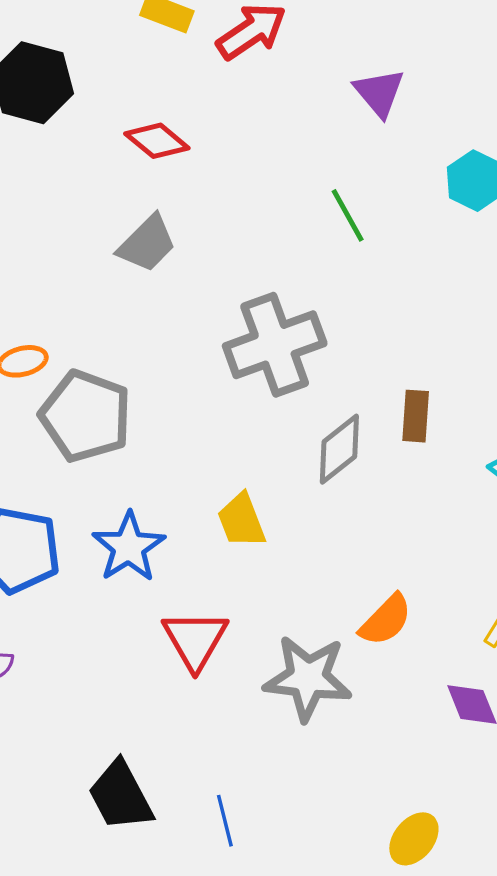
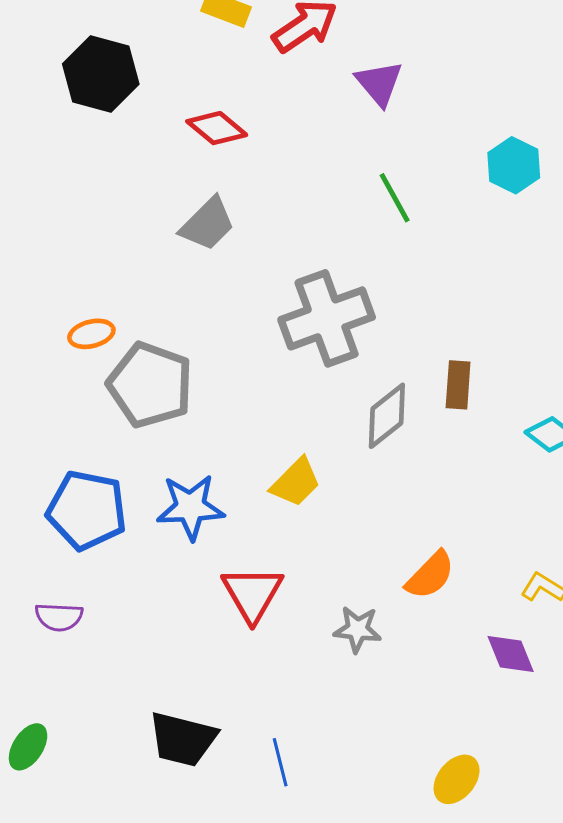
purple triangle: (379, 93) -> (379, 83), moved
yellow trapezoid: (242, 521) -> (296, 482), turned -114
blue star: (129, 547) -> (190, 507), turned 30
gray star: (308, 678) -> (357, 629), size x0.6
black trapezoid: (120, 796) -> (183, 739), turned -48

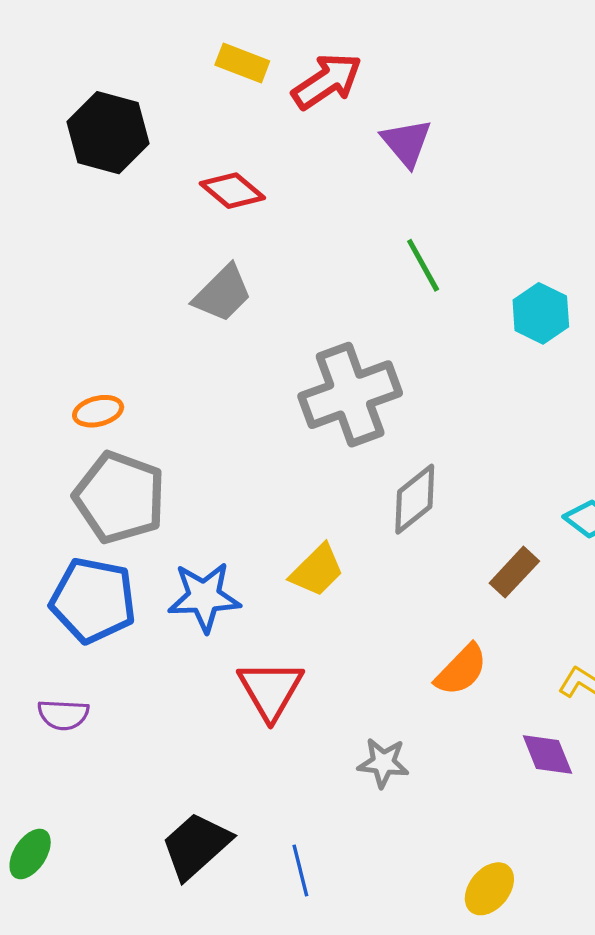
cyan hexagon: (514, 165) -> (541, 313), moved
gray pentagon: (150, 385) -> (120, 497), moved
brown rectangle: (458, 385) -> (514, 572), moved, turned 39
gray star: (357, 629) -> (383, 763), moved
black trapezoid: (183, 739) -> (196, 846), turned 124

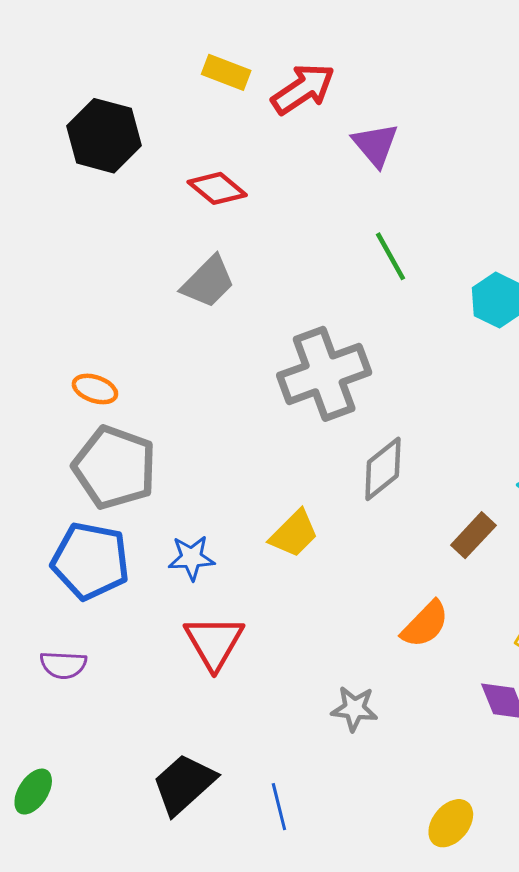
orange ellipse: (98, 411) -> (95, 389), turned 33
blue star: (204, 597) -> (191, 558), size x0.7
red triangle: (271, 690) -> (214, 642), moved

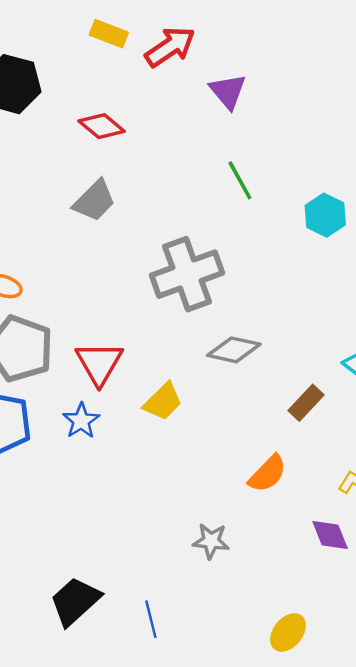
gray diamond: (383, 469) -> (234, 350), turned 51
blue star: (191, 558) -> (81, 421), turned -30
red triangle: (214, 642) -> (99, 363), moved

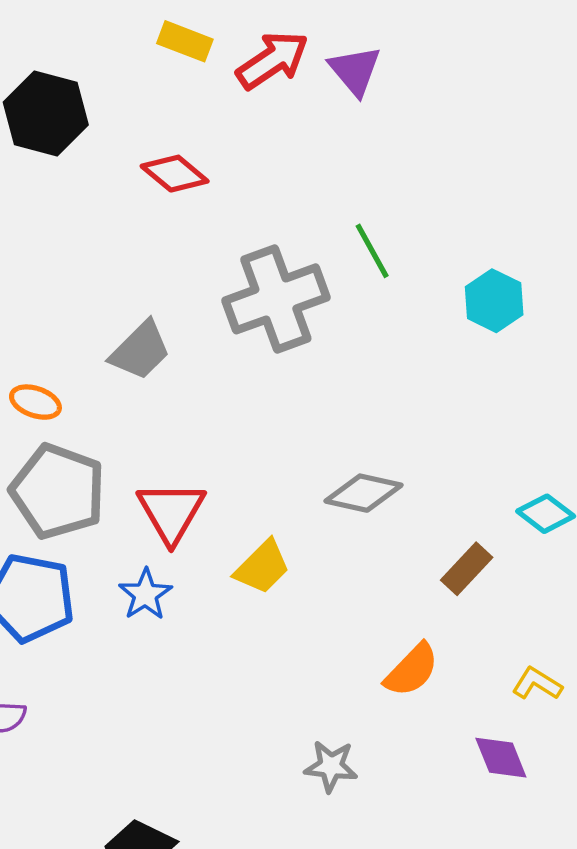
purple triangle: (228, 91) -> (355, 71), moved
gray trapezoid: (94, 201) -> (140, 351), moved
gray cross: (187, 274) -> (276, 299), moved

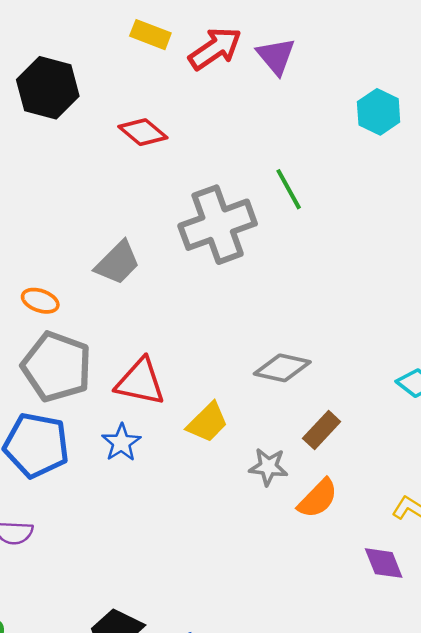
cyan hexagon: (494, 301) -> (379, 112), moved
red triangle: (171, 512) -> (140, 382), turned -48
brown rectangle: (467, 569) -> (322, 430), moved
gray star: (331, 766) -> (268, 467), moved

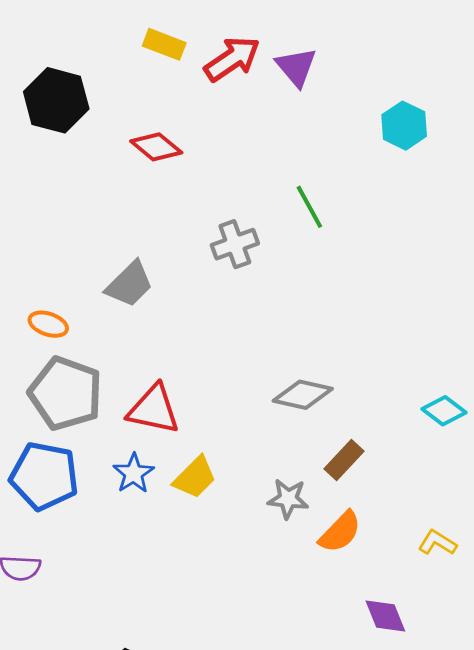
gray cross: (218, 225) -> (235, 244), size x0.6
yellow trapezoid: (207, 422) -> (195, 477), moved
purple diamond: (384, 563) -> (385, 616), moved

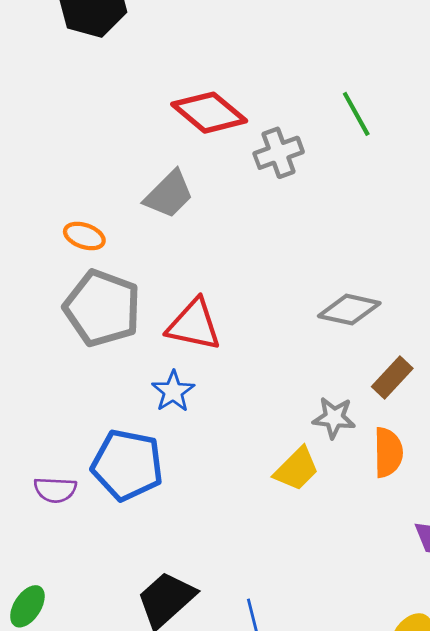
red diamond: (156, 147) -> (209, 113), moved, size x1.4
blue pentagon: (44, 476) -> (127, 465), moved
yellow trapezoid: (195, 477) -> (297, 469), moved
orange semicircle: (340, 532) -> (388, 452), turned -45

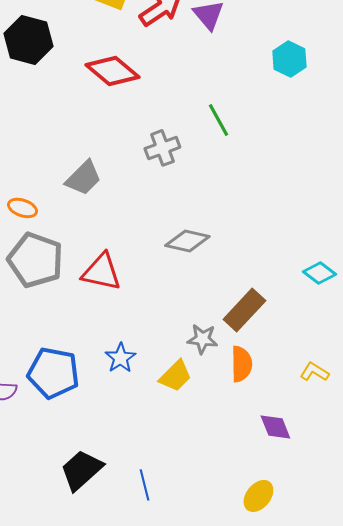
red diamond: (209, 113) -> (112, 71), moved
gray diamond: (349, 310) -> (187, 241), moved
brown rectangle: (392, 377) -> (244, 310), size x1.4
blue star: (173, 391) -> (120, 358), moved

